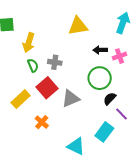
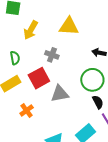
yellow triangle: (78, 26) -> (69, 26), moved
green semicircle: (33, 65) -> (15, 58), moved
black semicircle: (110, 99) -> (98, 102), turned 96

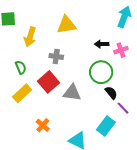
gray triangle: (60, 94) -> (72, 93), turned 30
orange cross: (27, 111) -> (43, 125), moved

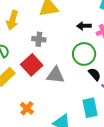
cyan rectangle: (106, 126) -> (90, 108), turned -48

